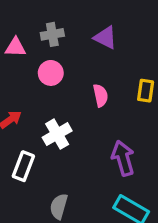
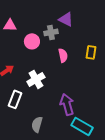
gray cross: (52, 34) -> (51, 32), moved
purple arrow: (123, 158) -> (67, 104), moved

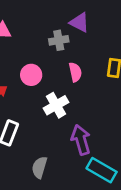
pink circle: (32, 41) -> (31, 75), moved
white cross: (36, 79) -> (56, 105), moved

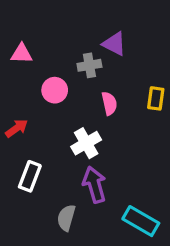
pink circle: (31, 75) -> (55, 90), moved
purple arrow: (81, 140) -> (94, 185), moved

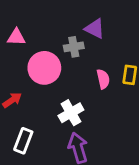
pink circle: (55, 90) -> (44, 68), size x1.5
pink semicircle: (109, 103) -> (103, 79), moved

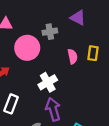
purple triangle: (95, 29) -> (78, 18), moved

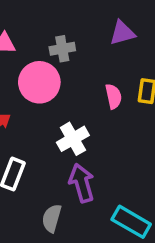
purple triangle: (78, 18) -> (122, 33), turned -42
gray cross: (50, 32) -> (62, 49), moved

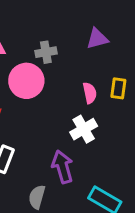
white cross: (73, 139) -> (84, 129), moved

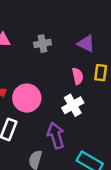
purple triangle: (97, 39) -> (86, 44), moved, turned 42
pink circle: (26, 81) -> (27, 98), moved

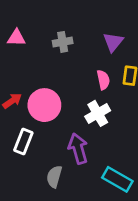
purple triangle: (86, 44) -> (113, 42), turned 42

